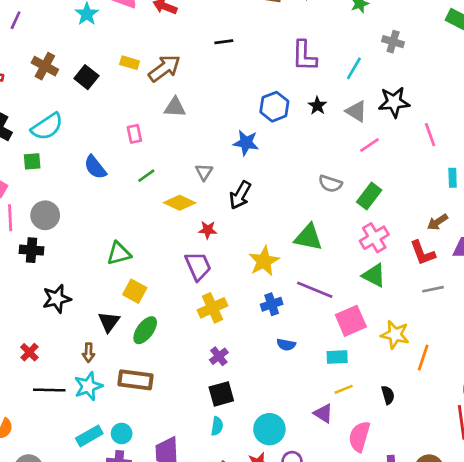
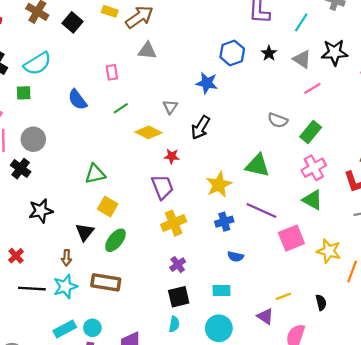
black cross: (31, 250) -> (21, 169), turned 30
cyan rectangle: (337, 357) -> (221, 290), moved

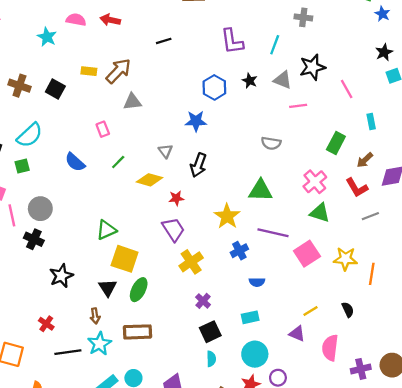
pink line: (312, 88) -> (298, 106), turned 36
green rectangle: (311, 132) -> (336, 143), moved
yellow square: (108, 207) -> (125, 259), size x1.4

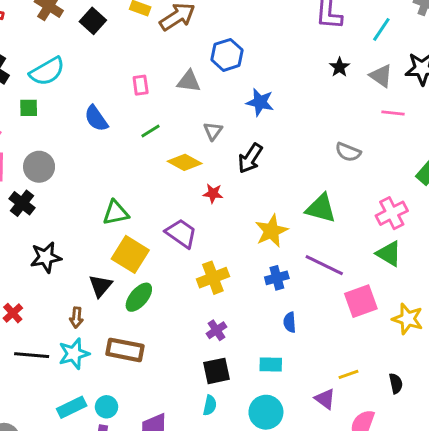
blue hexagon: (214, 87) -> (227, 55), moved
gray triangle: (132, 102) -> (189, 81), moved
purple trapezoid: (173, 229) -> (181, 233), moved, turned -35
blue semicircle: (257, 282) -> (290, 322), turned 72

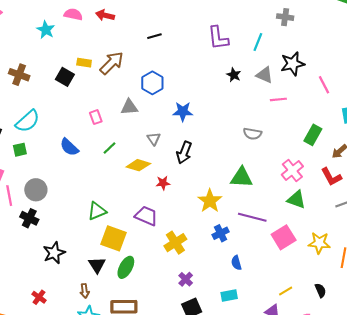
black square: (93, 21) -> (65, 77), moved

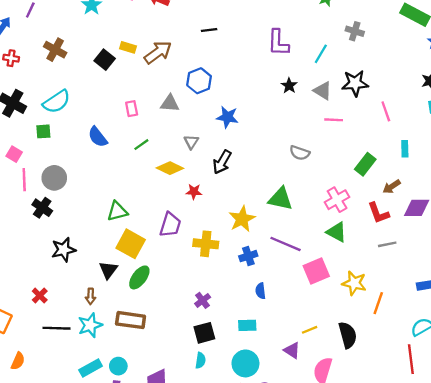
purple trapezoid: (146, 216) -> (170, 225), turned 75
yellow cross: (175, 243) -> (206, 244), moved, turned 30
black semicircle: (320, 290) -> (348, 335), size x1.6

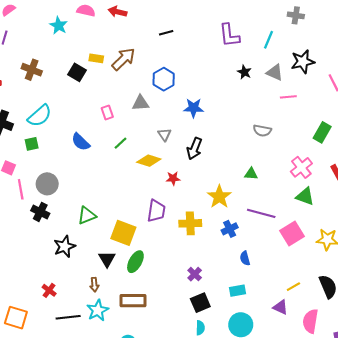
green triangle: (280, 199) -> (251, 174), size x0.6
green triangle: (117, 211) -> (87, 215), moved

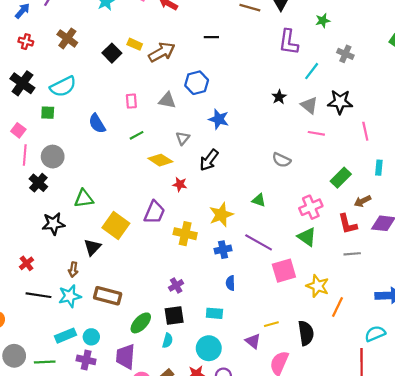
purple L-shape: (229, 35) -> (289, 42), moved
green ellipse: (135, 262) -> (141, 323), moved

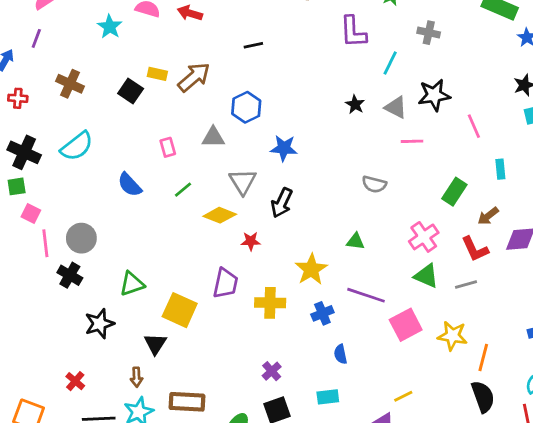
green square: (48, 113) -> (17, 186), moved
gray triangle: (183, 138) -> (243, 182), size x1.5
gray line: (352, 254) -> (466, 285), moved
black semicircle: (306, 333) -> (483, 397), moved

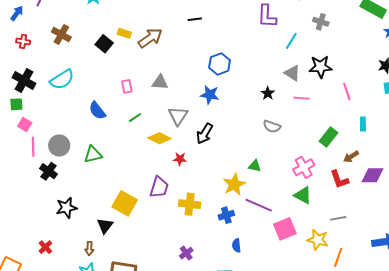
black star: (355, 104) -> (268, 93), moved
blue hexagon: (246, 107) -> (220, 64), moved
yellow star: (311, 269) -> (234, 184), moved
green triangle: (132, 284) -> (93, 154), moved
gray line: (466, 285) -> (338, 218), moved

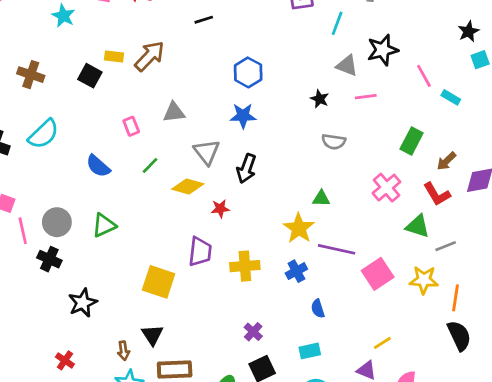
cyan rectangle: (363, 124) -> (451, 97), moved, turned -48
green triangle: (303, 195) -> (418, 226), moved
black triangle: (105, 226) -> (152, 335), moved

